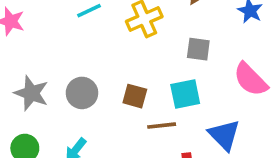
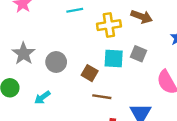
cyan square: (185, 94) -> (114, 58), moved

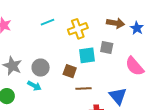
brown arrow: (142, 17) -> (116, 23), moved
cyan arrow: (42, 97) -> (34, 86), moved, turned -104

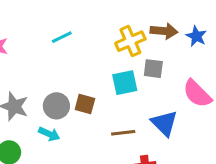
yellow cross: (78, 29) -> (130, 41), moved
brown square: (70, 71) -> (85, 104), moved
blue triangle: (118, 96) -> (164, 123), moved

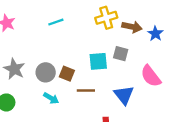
yellow cross: (130, 41) -> (106, 18), moved
brown line: (123, 133) -> (86, 90), moved
cyan arrow: (49, 134) -> (51, 98), moved

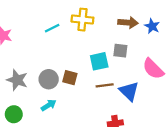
yellow cross: (106, 18) -> (82, 20), moved, turned 30
brown line: (86, 90) -> (105, 85), moved
cyan arrow: (51, 98) -> (49, 105), moved, turned -56

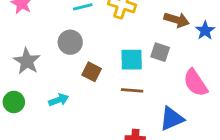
gray circle: (49, 79) -> (70, 42), moved
blue triangle: (129, 91) -> (172, 119), moved, turned 40

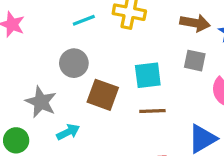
gray square: (160, 52) -> (195, 61), moved
gray star: (27, 61) -> (41, 102), moved
brown square: (92, 72) -> (103, 95), size x1.4

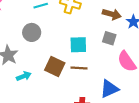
brown square: (103, 95) -> (55, 66), moved

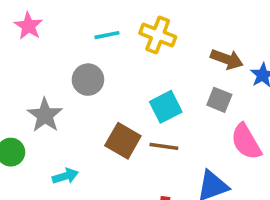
cyan square: (78, 45) -> (166, 107), turned -30
cyan arrow: (24, 76) -> (65, 176), moved

